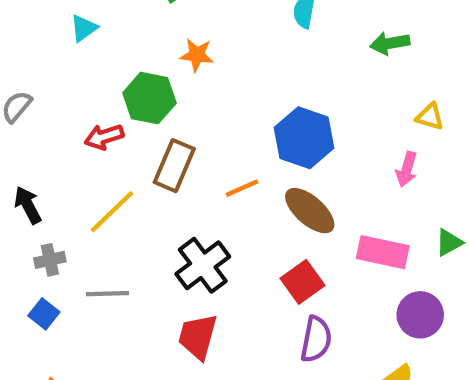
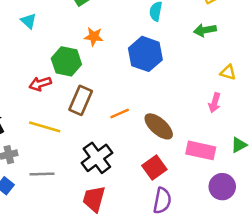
cyan triangle: (84, 28) -> (29, 21), turned -42
blue hexagon: (304, 138) -> (145, 54), moved
yellow line: (112, 212) -> (45, 127), turned 60

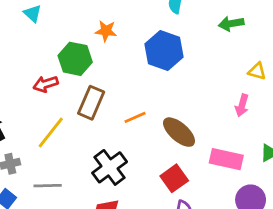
yellow line: (45, 127) -> (51, 133), turned -68

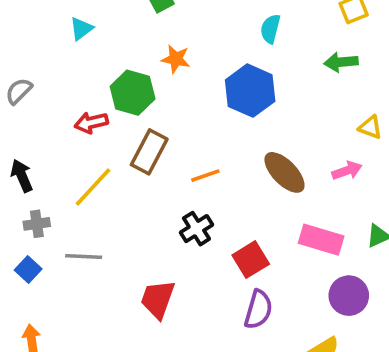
cyan triangle: (33, 13) -> (81, 29), turned 36
pink arrow: (242, 105) -> (347, 171), turned -130
brown ellipse: (179, 132) -> (284, 172), moved
black cross: (110, 167) -> (196, 229), moved, size x0.7

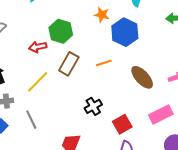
orange star: (176, 59) -> (102, 15), moved
orange line: (205, 176) -> (104, 63), moved
pink rectangle: (321, 240) -> (161, 115), turned -45
gray line: (84, 256) -> (31, 120), turned 60

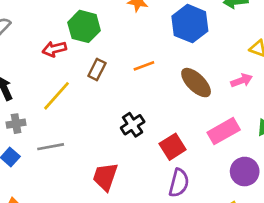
blue hexagon: (125, 32) -> (190, 24), moved
brown rectangle: (69, 64) -> (97, 69), size x0.7
gray line: (31, 120) -> (51, 147), turned -72

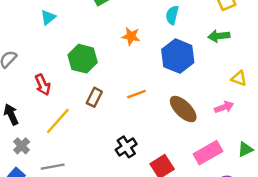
red arrow: (54, 49) -> (43, 85), moved, turned -100
gray cross: (16, 124) -> (22, 146), turned -35

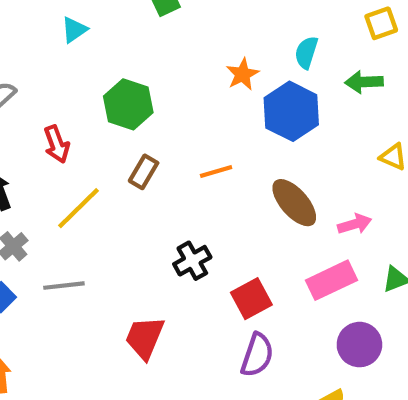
cyan semicircle: (172, 15) -> (306, 52), moved
orange star: (131, 36) -> (242, 74), moved, turned 30
pink arrow: (224, 107) -> (355, 224), moved

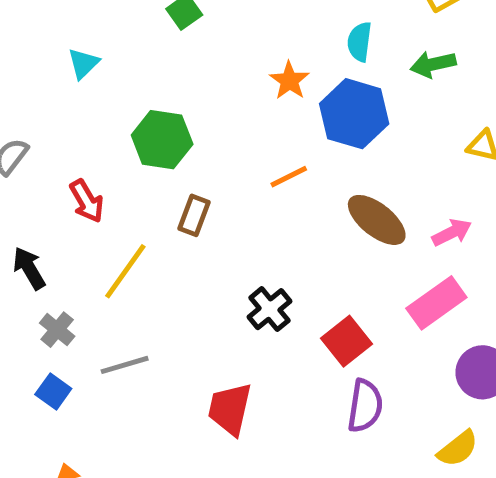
orange line: (216, 172) -> (289, 177), moved

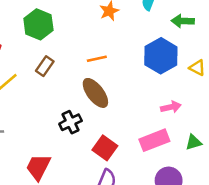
blue hexagon: (354, 114) -> (161, 56), moved
brown ellipse: (377, 220) -> (95, 93), moved
red square: (346, 341) -> (105, 148), turned -30

